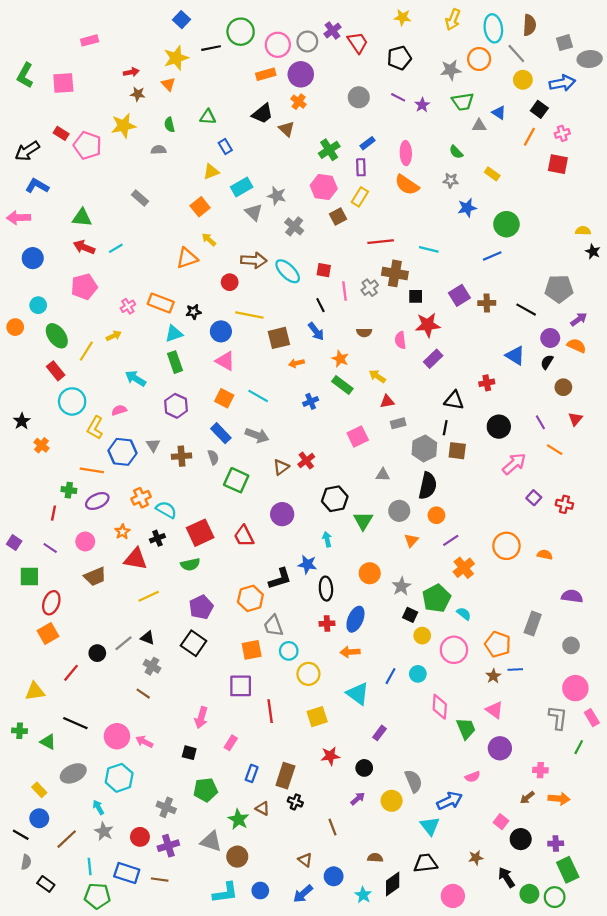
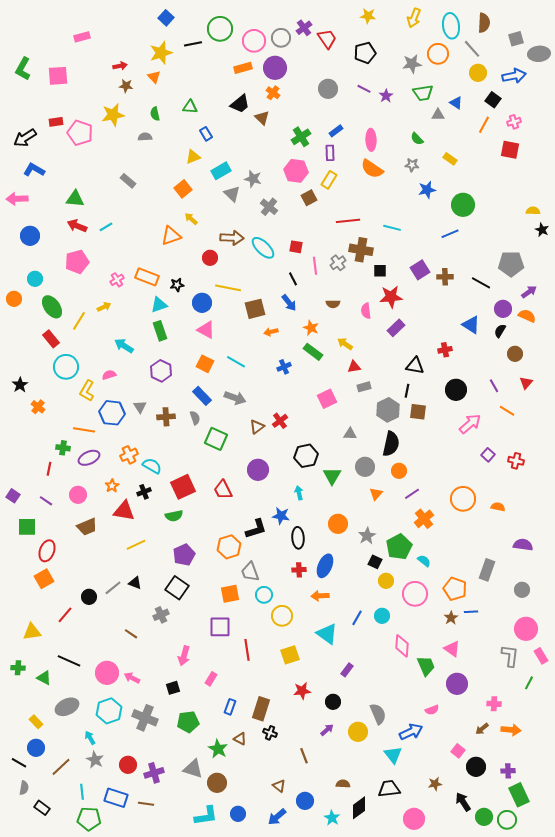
red rectangle: (61, 133) -> (56, 122), turned -40
gray cross: (152, 666) -> (161, 615), moved, turned 35
black square: (189, 753) -> (173, 688), turned -32
gray cross: (166, 807) -> (145, 718), moved, size x1.4

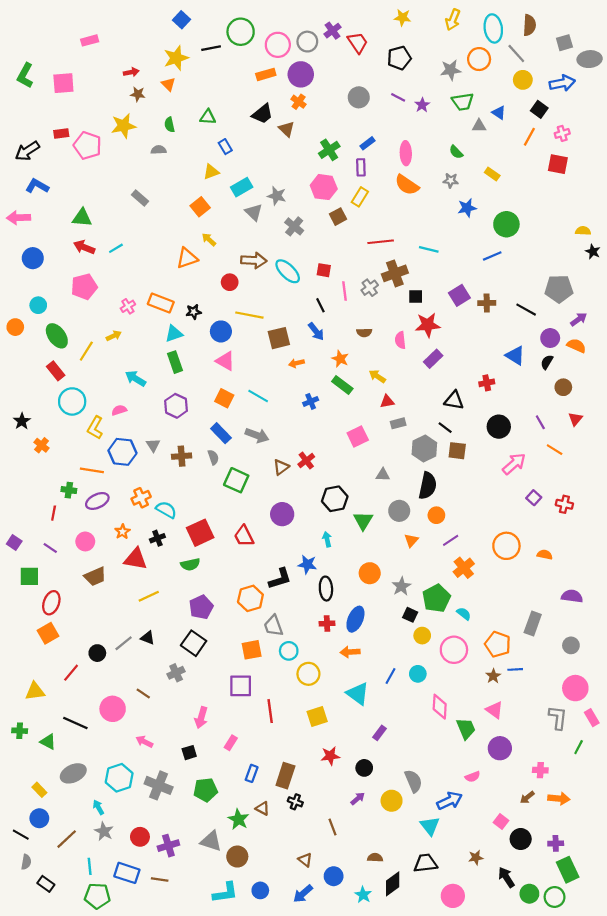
brown cross: (361, 250) -> (395, 273), turned -30
black line: (407, 391) -> (445, 428), turned -64
pink circle: (107, 673) -> (113, 709), moved

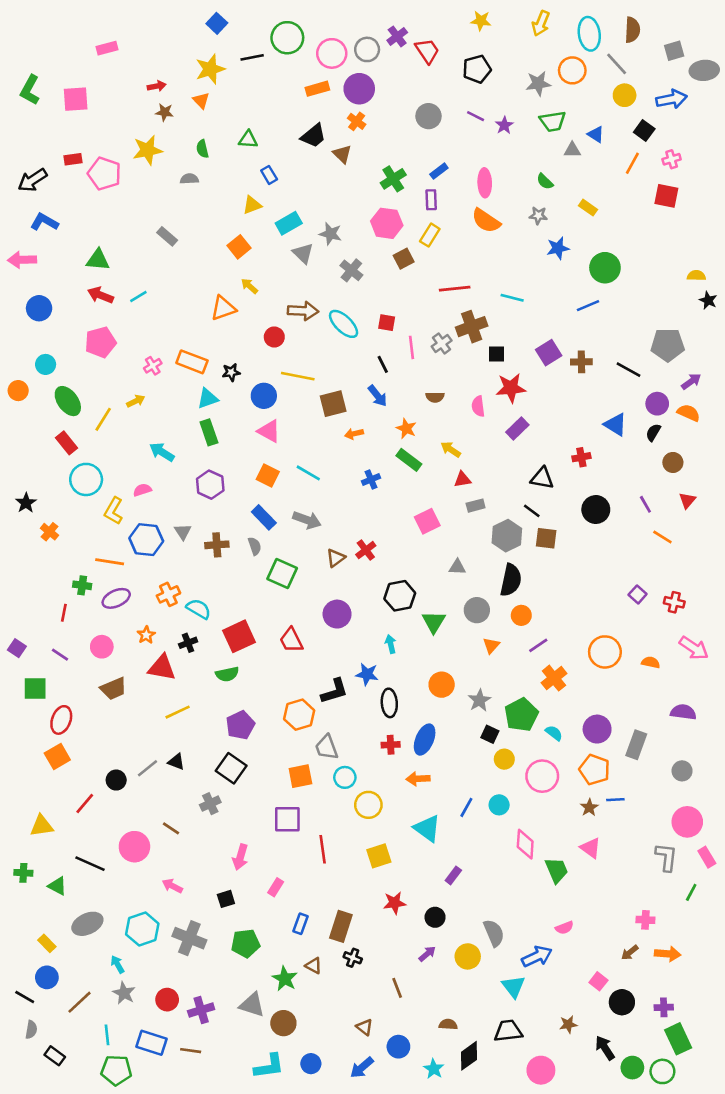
pink arrow: (514, 464) -> (694, 648), moved, turned 75
purple circle: (500, 748) -> (597, 729), moved

